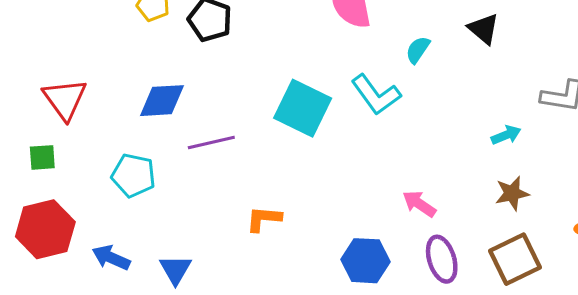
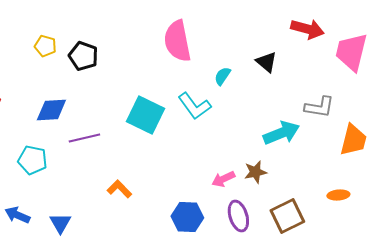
cyan arrow: (506, 135) -> (281, 133), size x1.8
brown star: (512, 193) -> (255, 172), moved
pink arrow: (419, 204) -> (223, 179), turned -60
orange L-shape: (264, 219) -> (119, 189), turned 40

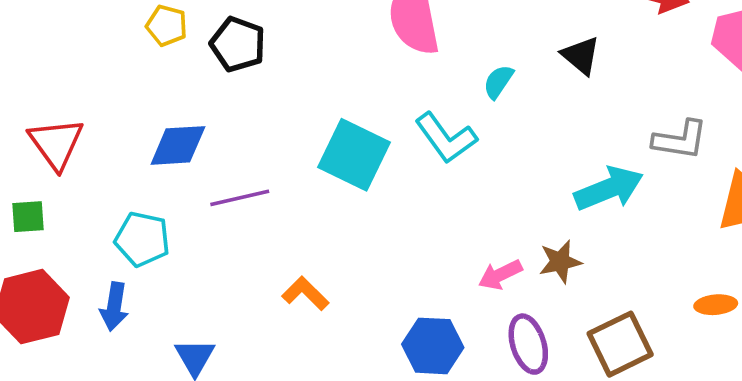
blue arrow: (17, 215) -> (114, 307), moved, turned -105

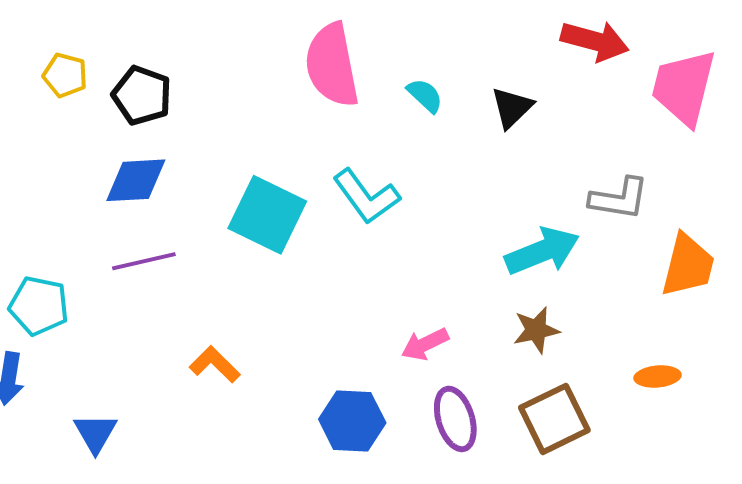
black triangle: (581, 55) -> (512, 108), turned 36
cyan semicircle: (498, 82) -> (425, 95), moved, turned 99
blue diamond: (178, 145) -> (136, 180), moved
brown star: (560, 262) -> (536, 330), moved

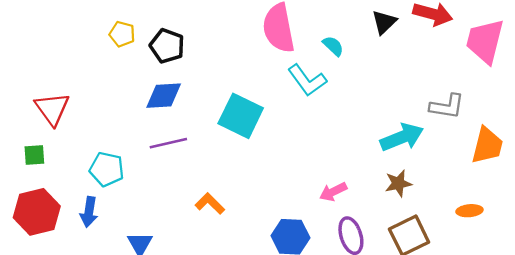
black triangle: (512, 108) -> (384, 22), moved
cyan L-shape: (366, 197) -> (307, 80), moved

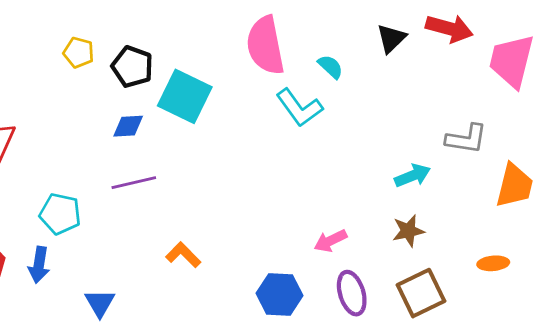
blue diamond: (164, 96) -> (128, 126), size x0.7
cyan square: (241, 116) -> (185, 96), moved
cyan arrow: (402, 137) -> (413, 176), size x0.7

